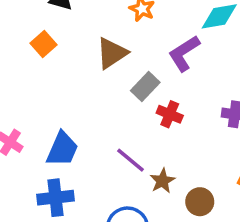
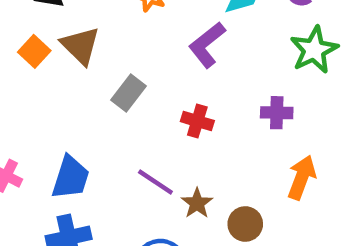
brown triangle: (112, 53) -> (80, 46), moved, turned -36
gray rectangle: (145, 86) -> (129, 93), moved

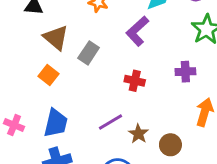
orange square: (34, 51) -> (48, 75), moved
gray rectangle: (129, 93) -> (89, 53), moved
purple line: (155, 182) -> (111, 122), turned -60

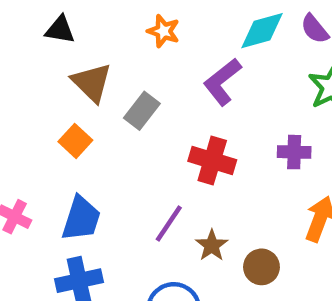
red cross: (135, 81) -> (212, 161), size x1.4
purple line: (111, 122) -> (169, 223), turned -30

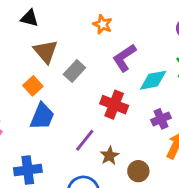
orange star: (163, 31) -> (103, 24), moved
cyan diamond: (262, 31) -> (153, 80), moved
purple cross: (294, 152) -> (161, 119), moved, turned -30
blue trapezoid: (81, 219) -> (42, 116), moved

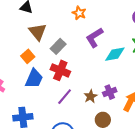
red cross: (114, 105) -> (60, 70), moved
purple cross: (161, 119) -> (110, 92), moved
brown star: (109, 156) -> (91, 96), moved

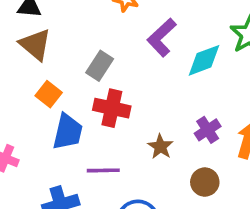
brown triangle: (38, 32) -> (35, 45), moved
brown star: (91, 96) -> (160, 147), moved
purple line: (65, 97) -> (103, 170), moved, turned 60

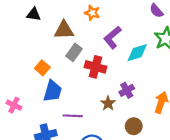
brown triangle: (35, 45) -> (64, 30), moved, turned -45
red cross: (112, 108) -> (95, 67), moved
purple cross: (208, 130) -> (127, 90), moved

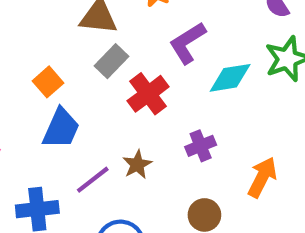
red cross: (95, 67) -> (148, 94), turned 30
brown star: (108, 103) -> (137, 165), moved
purple line: (73, 116) -> (93, 180), turned -48

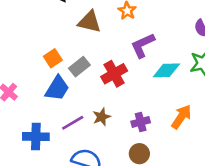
gray rectangle: (112, 61) -> (79, 67), moved
purple cross: (201, 146) -> (141, 122), moved
orange arrow: (262, 177) -> (181, 117), moved

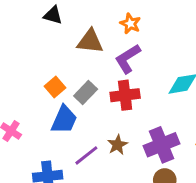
purple L-shape: (143, 45) -> (128, 59), moved
red cross: (114, 74) -> (125, 95), turned 30
purple cross: (141, 122) -> (161, 145), size x1.6

